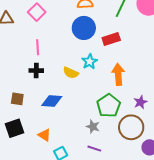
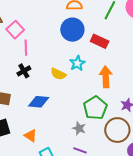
pink square: (37, 12) -> (15, 30), moved
red rectangle: (111, 39) -> (100, 41), turned 42
black cross: (36, 71) -> (24, 71), turned -32

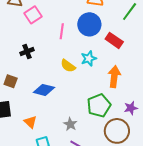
pink line: (26, 48) -> (62, 31), moved
black cross: (24, 71) -> (27, 51), moved
gray star: (79, 128) -> (70, 124), moved

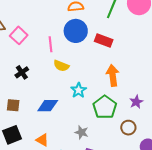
cyan star: (89, 58) -> (79, 90), moved
yellow semicircle: (68, 66) -> (61, 66), moved
brown circle: (117, 131) -> (128, 128), size x0.6

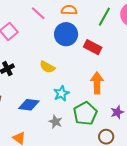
pink line: (51, 44) -> (38, 13), moved, turned -49
gray star: (82, 132) -> (56, 122), moved

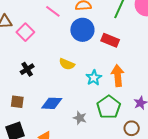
cyan star: (61, 93) -> (94, 78), moved

